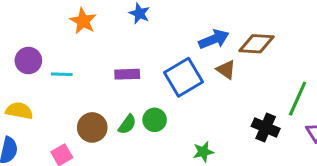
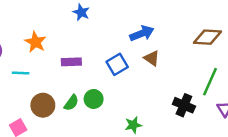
orange star: (83, 21) -> (35, 42), moved
brown diamond: (256, 44) -> (207, 37), moved
cyan line: (62, 74) -> (21, 73), moved
blue square: (183, 77) -> (117, 64), size x0.7

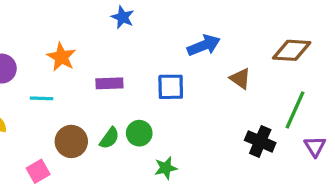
brown triangle: (152, 58) -> (240, 78), moved
blue square: (117, 64) -> (171, 87), turned 30
green star: (133, 125) -> (166, 168), moved

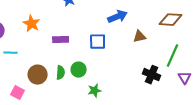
brown triangle: (240, 78) -> (140, 37), turned -48
cyan line: (41, 98) -> (11, 53), moved
green semicircle: (109, 138) -> (61, 73), turned -32
pink square: (38, 171) -> (18, 93), turned -32

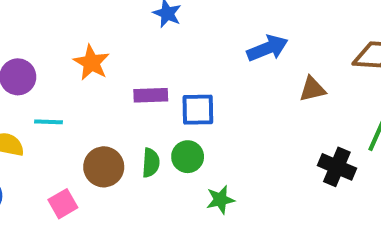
blue square: (98, 42) -> (198, 110), moved
pink square: (18, 93) -> (63, 204), turned 32

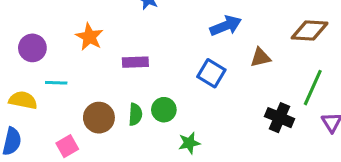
blue square: (198, 110) -> (211, 73), moved, turned 32

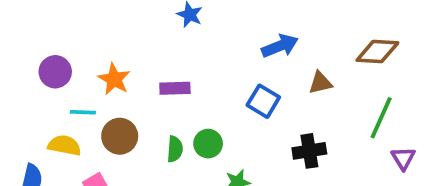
orange star: (89, 37) -> (114, 79), moved
yellow semicircle: (23, 100) -> (64, 145), moved
brown circle: (99, 118) -> (120, 136), moved
black cross: (279, 118) -> (309, 151), moved, turned -32

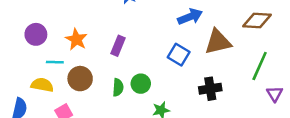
brown triangle: (320, 83) -> (218, 42), size x1.6
purple rectangle: (175, 88) -> (118, 46), turned -66

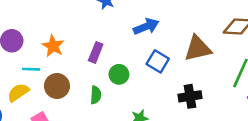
blue arrow: (190, 17) -> (146, 27), moved
green circle: (141, 84) -> (119, 74), moved
yellow semicircle: (42, 85) -> (18, 92), turned -45

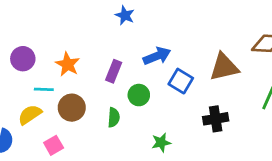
blue arrow: (146, 27) -> (157, 56), moved

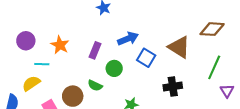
brown triangle: (224, 67) -> (179, 47), turned 45
brown circle: (72, 108) -> (73, 96), moved
green semicircle: (114, 117) -> (95, 85), turned 112

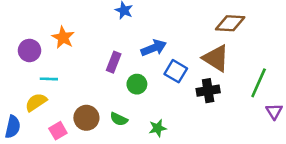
brown diamond: (212, 29) -> (230, 23), moved
orange star: (60, 45) -> (63, 38), moved
green semicircle: (95, 85) -> (119, 119), moved
black cross: (173, 87) -> (208, 91), moved

